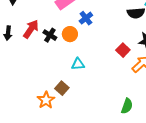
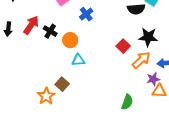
orange circle: (70, 34) -> (70, 40), moved

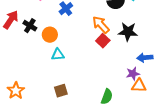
orange arrow: (141, 60) -> (101, 25), moved, turned -90
brown square: (62, 84) -> (61, 91), moved, turned 32
orange star: (46, 96) -> (16, 91), moved

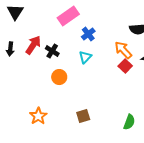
orange circle: (50, 35) -> (59, 77), moved
cyan triangle: (58, 55) -> (85, 57), moved, turned -40

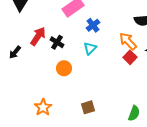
black arrow: (10, 49) -> (15, 52), moved, turned 32

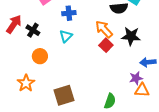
blue cross: (93, 25) -> (69, 13), turned 32
orange star: (43, 107) -> (26, 83), moved
brown square: (88, 107) -> (64, 95), size x1.5

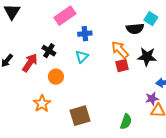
red arrow: (14, 24) -> (30, 63), moved
red square: (106, 45) -> (122, 66), turned 32

